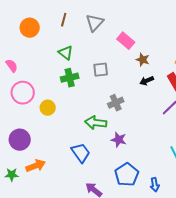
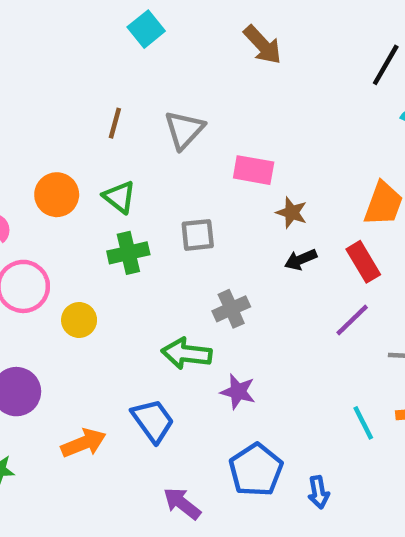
orange circle: (30, 28) -> (57, 195), moved
pink rectangle: (126, 41) -> (254, 170), turned -30
orange arrow: (36, 166) -> (84, 443), moved

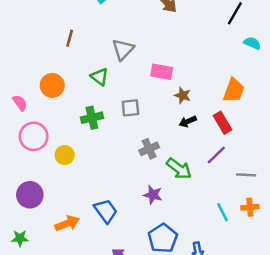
brown line: (115, 123) -> (70, 38), moved
green triangle: (119, 197) -> (99, 77), moved
green arrow: (186, 354) -> (179, 169), moved, turned -150

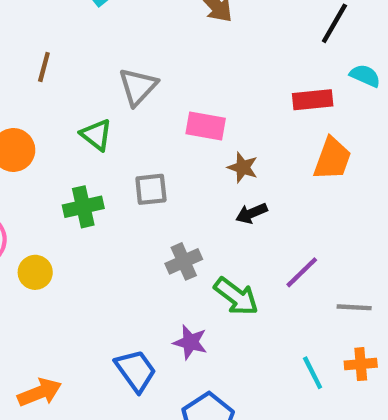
red rectangle: (222, 123) -> (313, 100), moved, turned -65
blue trapezoid: (106, 211) -> (136, 371), moved

